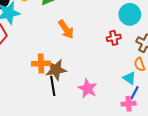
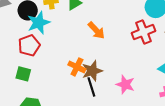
red cross: (114, 38) -> (144, 32), size x1.6
orange cross: (41, 63) -> (77, 67), turned 36

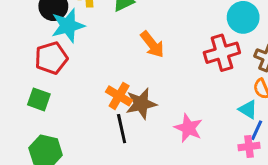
black line: (91, 87) -> (122, 129), moved

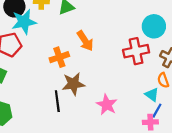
orange cross: (119, 96) -> (59, 57), moved, turned 36

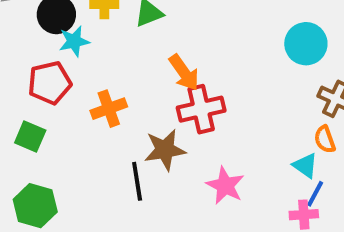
cyan star: (24, 22) -> (74, 41), size x0.7
red cross: (136, 51) -> (201, 109), moved
orange cross: (59, 57) -> (109, 109), moved

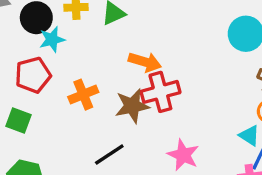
orange arrow: (184, 73) -> (145, 62), turned -36
brown star: (165, 150) -> (132, 106), moved
black line: (137, 181) -> (109, 154), turned 68

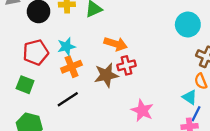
cyan star: (52, 39) -> (66, 47), moved
red cross: (160, 92) -> (126, 65), size x0.7
black line: (109, 154) -> (68, 99), moved

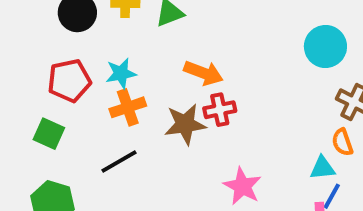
cyan triangle: (190, 97) -> (322, 168), turned -42

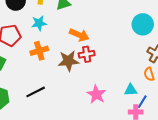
cyan star: (121, 73) -> (39, 23), moved
black line: (119, 161) -> (36, 92), moved
cyan triangle: (322, 168) -> (131, 90), moved

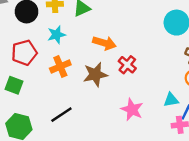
red cross: (87, 54) -> (127, 65), moved, turned -35

